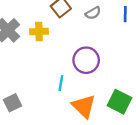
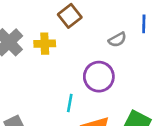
gray semicircle: (93, 13) -> (117, 40), moved

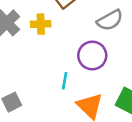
gray semicircle: (117, 40) -> (110, 20), size x1.5

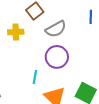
gray semicircle: (110, 20) -> (56, 29), moved

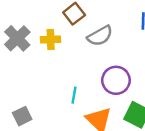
purple circle: (57, 57) -> (116, 80), moved

